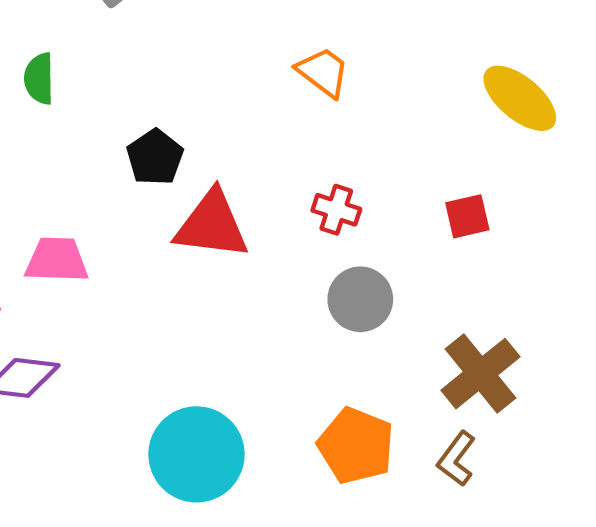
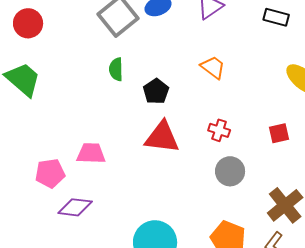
green semicircle: (39, 79) -> (116, 69), moved
black pentagon: (155, 157) -> (156, 91), moved

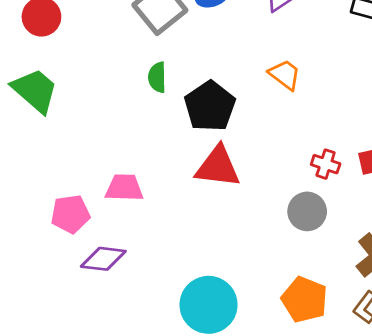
black pentagon: (156, 91) -> (210, 106), size x1.5
red cross: (219, 130) -> (326, 164), moved

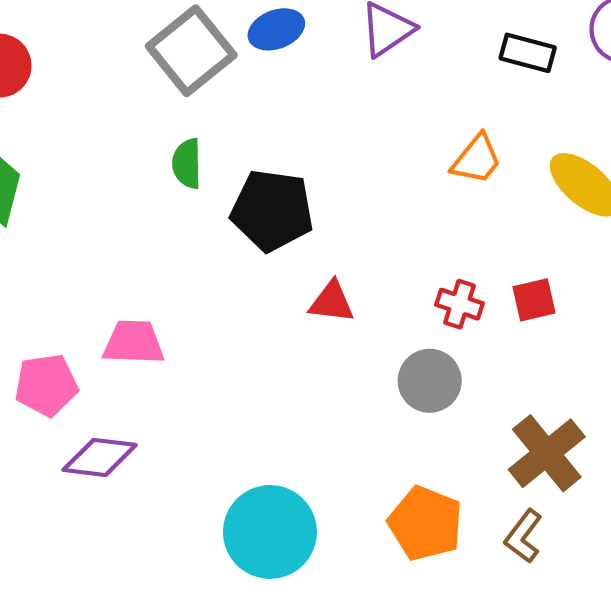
orange trapezoid: (285, 75) -> (477, 159), moved, turned 92
black pentagon: (210, 106) -> (272, 210), turned -30
red triangle: (218, 167) -> (332, 302), moved, size x0.6

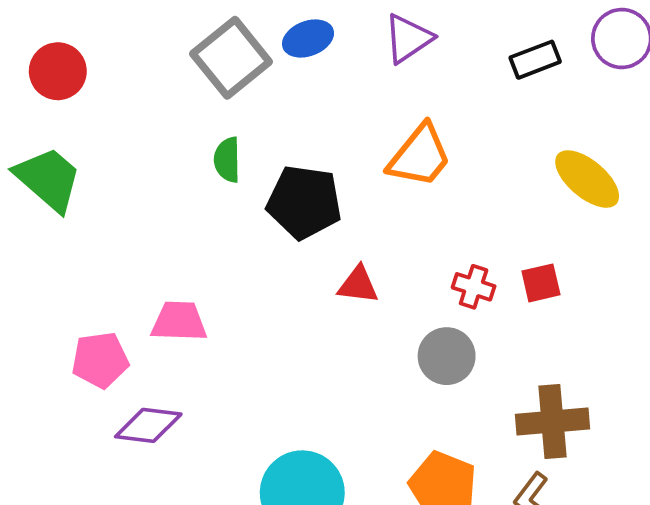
black rectangle: (528, 53) -> (535, 60), turned -36
orange trapezoid: (477, 159) -> (420, 156), moved, size x1.4
brown cross: (547, 453) -> (552, 422), turned 34

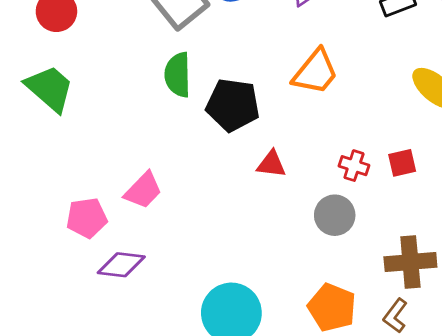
green semicircle: (227, 160) -> (178, 75), size x1.4
pink trapezoid: (179, 321) -> (143, 190), turned 132

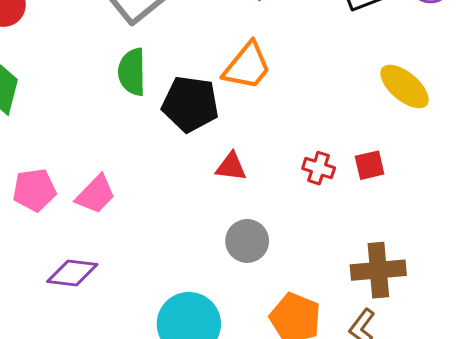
orange trapezoid: (315, 72) -> (247, 66), moved
gray circle: (335, 215) -> (247, 241), moved
pink pentagon: (87, 218) -> (34, 190), moved

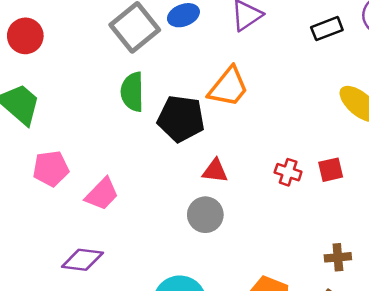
pink pentagon: (34, 190) -> (51, 168), moved
gray circle: (247, 241) -> (205, 215), moved
brown cross: (378, 270) -> (338, 257), size x0.6

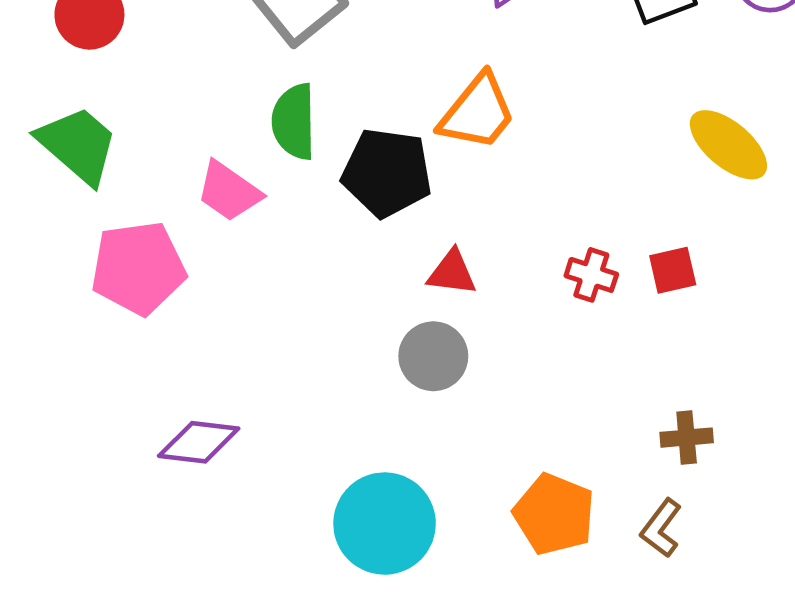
pink pentagon: (51, 168) -> (138, 268), size x1.4
pink trapezoid: (102, 194) -> (229, 191), moved, turned 81

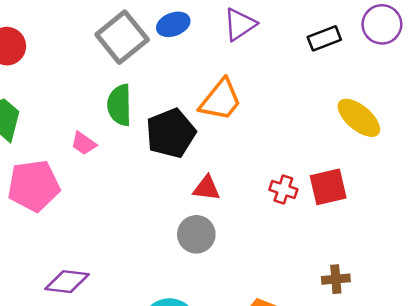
black pentagon: (387, 173) -> (171, 133), turned -30
pink trapezoid: (229, 191) -> (84, 143), size x0.7
red square: (673, 270) -> (328, 187), size x1.4

